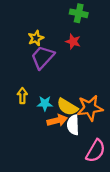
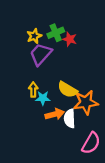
green cross: (79, 13) -> (56, 33), moved, turned -35
yellow arrow: (22, 96) -> (33, 90), moved
yellow semicircle: (67, 107) -> (67, 90), moved

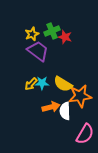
purple trapezoid: (41, 54) -> (38, 51), turned 85
yellow arrow: (33, 90) -> (31, 84), turned -136
cyan star: (43, 98) -> (42, 83), moved

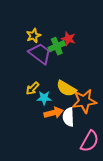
green cross: (52, 31) -> (57, 46), moved
cyan star: (42, 83) -> (44, 98), moved

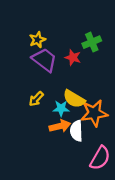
red star: (68, 39) -> (73, 57), moved
green cross: (57, 46) -> (92, 42), moved
cyan star: (44, 98) -> (61, 108), moved

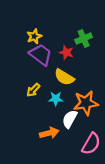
yellow semicircle: (74, 99) -> (64, 77), moved
orange arrow: (60, 126) -> (49, 133), moved
white semicircle: (76, 131) -> (70, 119), turned 30

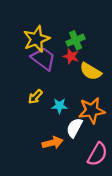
yellow star: (34, 36) -> (36, 39), size x1.6
green cross: (84, 39) -> (76, 40), moved
yellow semicircle: (64, 77) -> (91, 71), moved

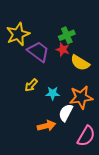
yellow star: (36, 39) -> (18, 34), moved

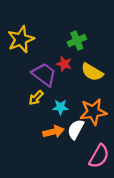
red star: (63, 49) -> (64, 64), moved
purple trapezoid: (38, 52) -> (44, 74), moved
orange arrow: (46, 126) -> (53, 132), moved

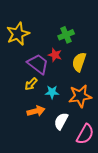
yellow semicircle: (92, 72) -> (79, 62), turned 78
white semicircle: (76, 129) -> (61, 121), moved
orange arrow: (53, 132) -> (36, 111), moved

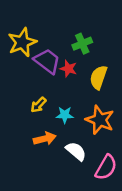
purple trapezoid: (38, 64) -> (47, 61), moved
orange star: (80, 96) -> (100, 120), turned 30
white semicircle: (61, 121) -> (76, 151), turned 102

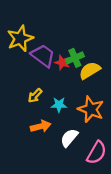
green cross: (82, 44) -> (75, 58), moved
yellow semicircle: (99, 77) -> (90, 70), turned 40
white semicircle: (76, 151) -> (69, 138), turned -90

